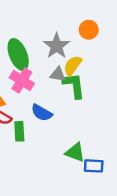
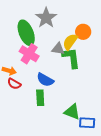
orange circle: (89, 30) -> (83, 32), moved
gray star: (57, 46) -> (46, 18), moved
green rectangle: (19, 131) -> (40, 98), moved

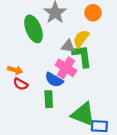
orange circle: (83, 32) -> (93, 13), moved
pink cross: (29, 54) -> (66, 68), moved
green triangle: (72, 112) -> (83, 114), size x1.4

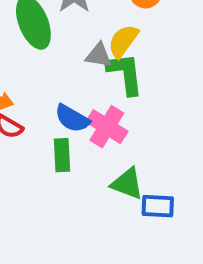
pink cross: (66, 68) -> (107, 127), moved
green triangle: (83, 114) -> (127, 184), size x0.7

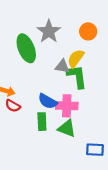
pink cross: (107, 127) -> (67, 106), turned -30
green triangle: (127, 184) -> (67, 128), moved

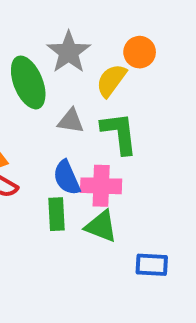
yellow semicircle: (76, 58) -> (111, 80), moved
gray triangle: (62, 66) -> (71, 121), moved
blue semicircle: (48, 101) -> (67, 178), turned 36

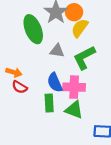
orange circle: (140, 52) -> (74, 12), moved
green L-shape: (119, 133) -> (84, 58), turned -110

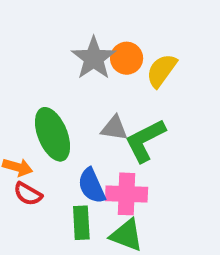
yellow semicircle: (80, 28) -> (162, 71), moved
green ellipse: (33, 29) -> (53, 134), moved
gray triangle: (57, 51) -> (114, 128), moved

